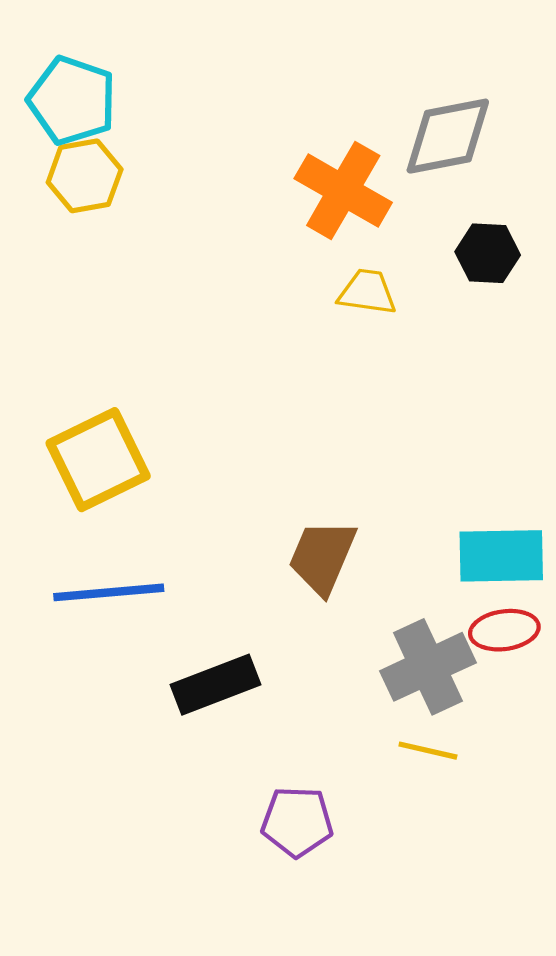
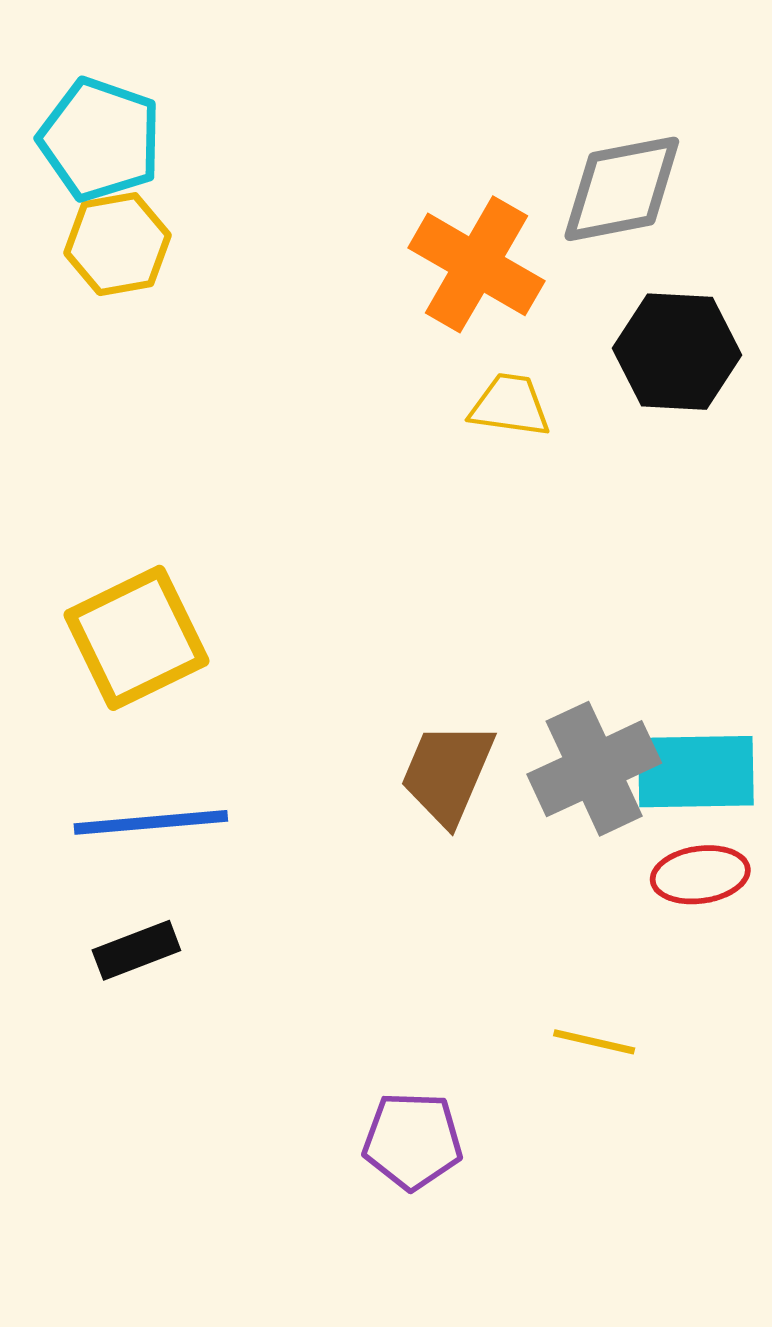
black hexagon: (488, 253) -> (677, 352), size x1.4
gray cross: (428, 667) -> (594, 769), moved
black rectangle: (215, 685) -> (136, 950), moved, size x0.7

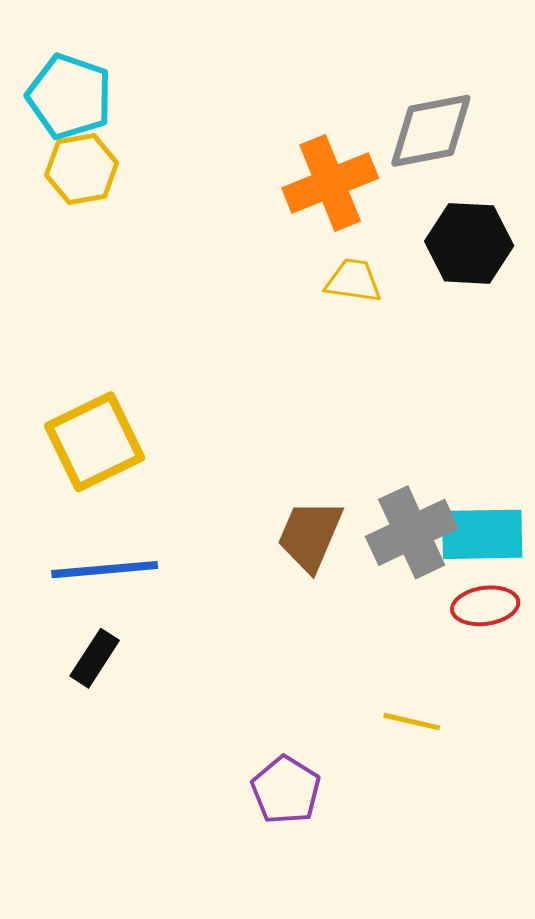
orange cross: (476, 264) -> (330, 183), turned 38
black rectangle: (136, 950) -> (95, 658), turned -36
purple pentagon: (413, 1141) -> (286, 790), turned 30

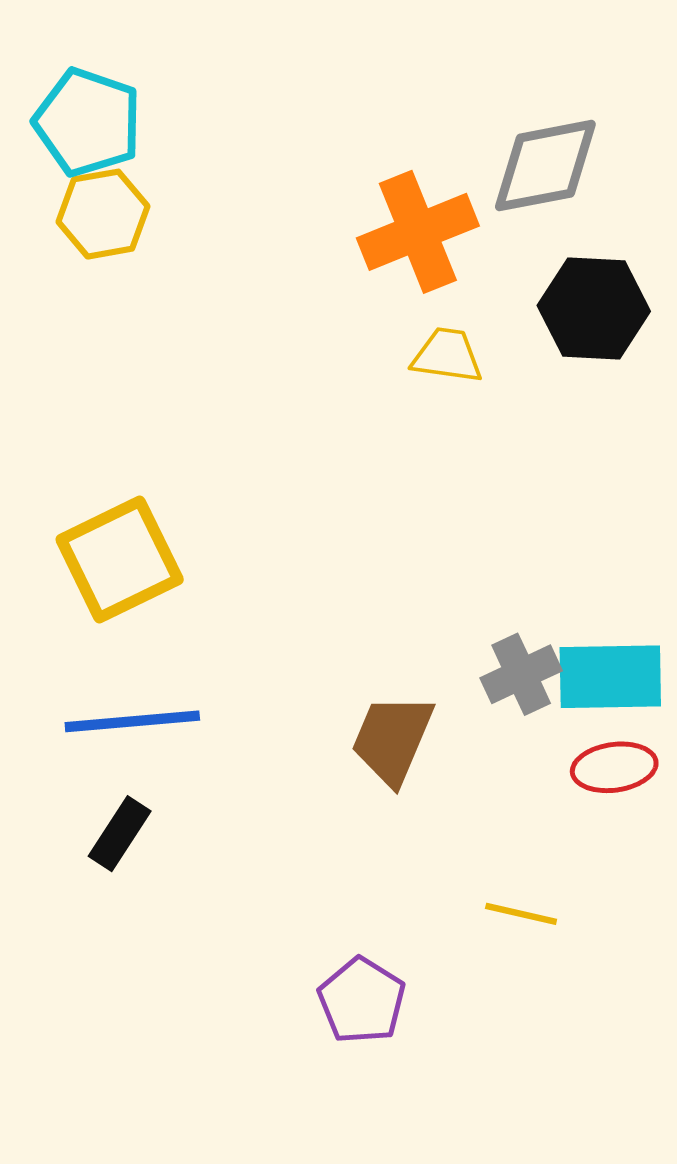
gray cross: (412, 532) -> (521, 674), size x0.7
brown trapezoid: (310, 535) -> (392, 739), moved

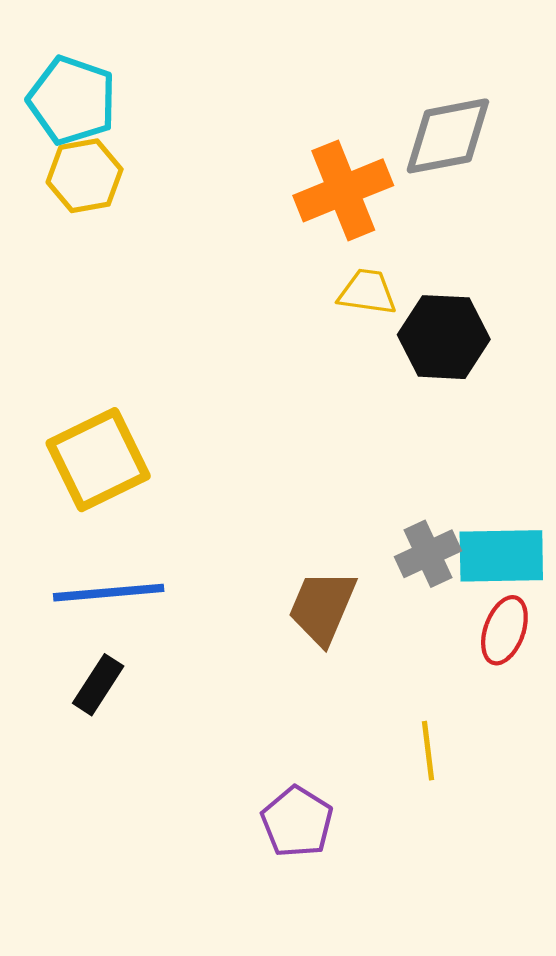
black hexagon: (594, 308) -> (444, 337), moved
red ellipse: (614, 767) -> (504, 630), turned -62
yellow line: (521, 914) -> (428, 751), turned 70

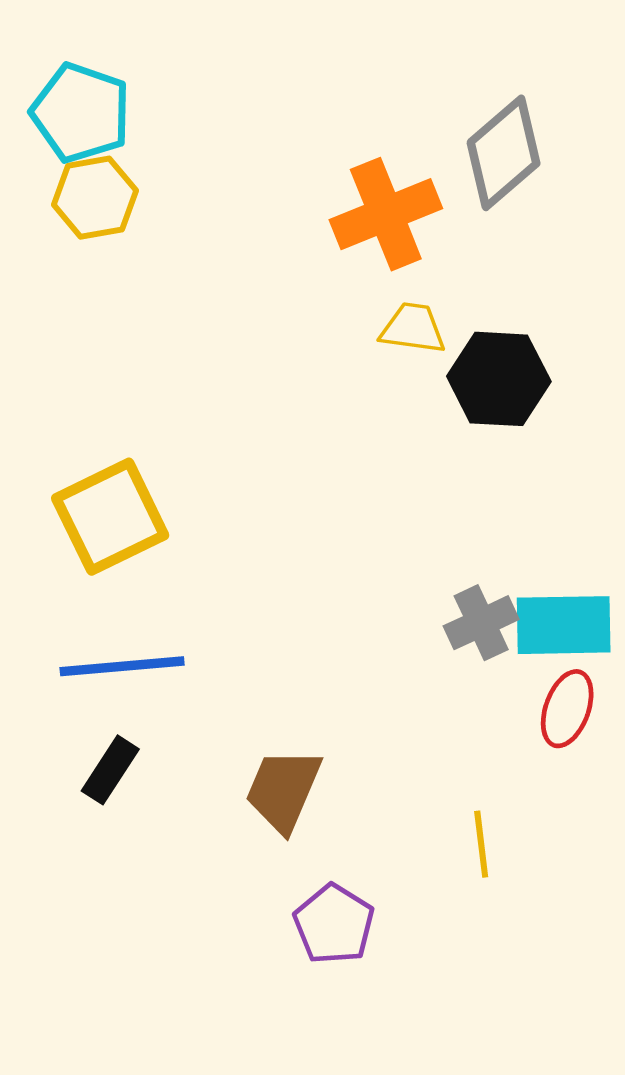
gray diamond: (448, 136) -> (504, 153), turned -30
brown trapezoid: (322, 607) -> (283, 790), moved

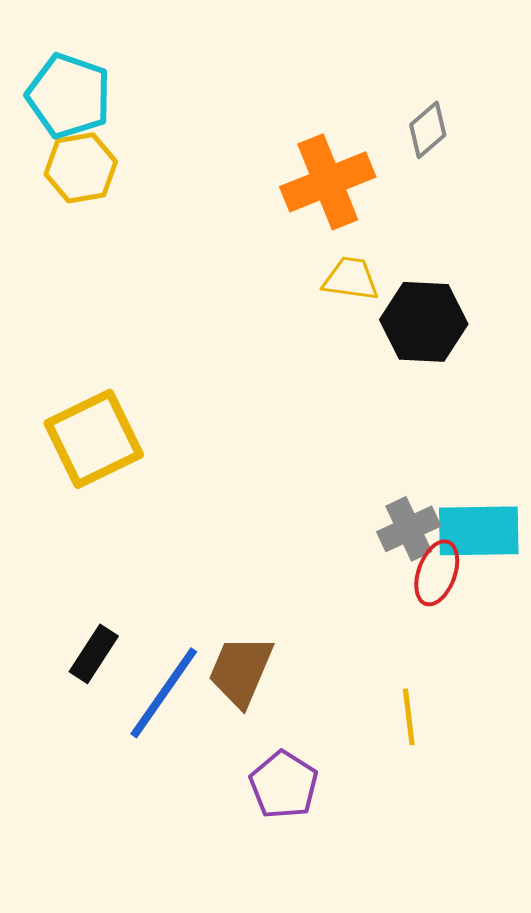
gray diamond: (504, 153) -> (428, 130), size x0.6
blue line: (122, 666) -> (164, 693), moved, turned -50
red ellipse: (567, 709) -> (437, 573), moved

